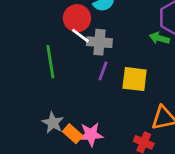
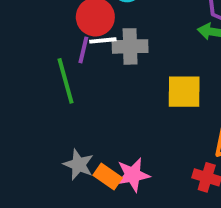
white line: (80, 36) -> (103, 40), turned -36
purple line: (103, 71) -> (83, 50), moved

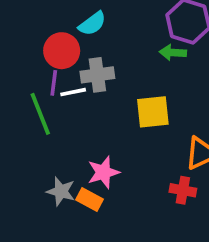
white line: (103, 40) -> (73, 92), moved
pink star: (133, 175) -> (103, 172), moved

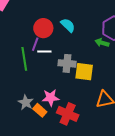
cyan semicircle: (92, 24) -> (68, 25), moved, turned -112
gray cross: (97, 75) -> (67, 63), moved
red cross: (183, 190) -> (68, 114), moved, size x1.5

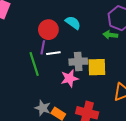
pink star: (51, 98) -> (70, 78), moved

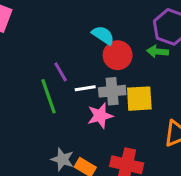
red circle: (48, 30) -> (118, 55), moved
purple line: (43, 47) -> (61, 72), turned -40
white line: (53, 53) -> (85, 88), moved

